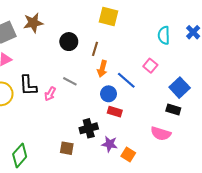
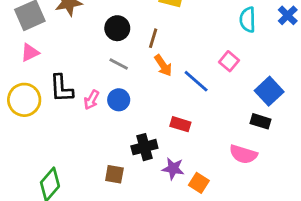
orange arrow: (102, 69) -> (163, 65), turned -49
gray line: (70, 81) -> (119, 64), moved
blue circle: (109, 94) -> (119, 100), moved

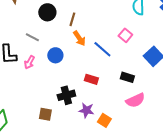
gray line: (119, 64) -> (32, 37), moved
blue circle: (119, 100) -> (55, 55), moved
black rectangle: (261, 121) -> (127, 77), moved
pink semicircle: (243, 154) -> (135, 100), turned -42

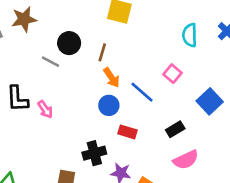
gray line: (32, 37) -> (51, 62), moved
blue circle: (55, 55) -> (109, 105), moved
pink arrow: (29, 62) -> (45, 109), turned -64
black rectangle: (127, 77) -> (175, 129), turned -48

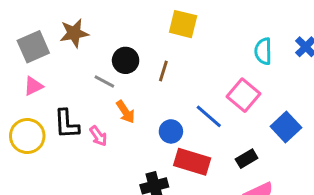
pink square: (172, 74) -> (244, 95), size x1.5
orange arrow: (112, 78) -> (126, 112), moved
red rectangle: (127, 132) -> (192, 162), size x1.6

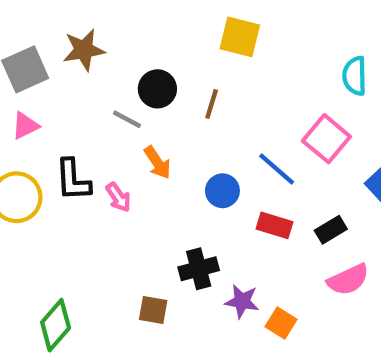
red rectangle: (192, 162) -> (274, 225), moved, size x0.7

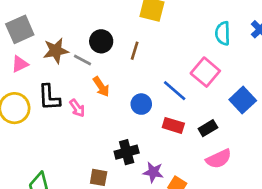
brown star: (84, 50) -> (56, 51), moved

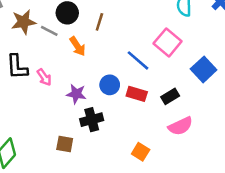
orange arrow: (101, 87) -> (78, 46), moved
blue circle: (141, 104) -> (110, 85), moved
purple star: (153, 172) -> (76, 94), moved

